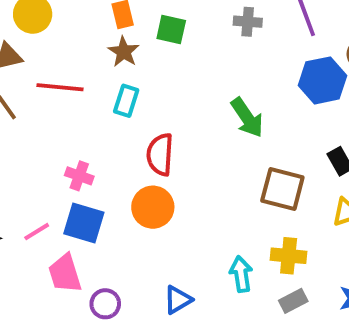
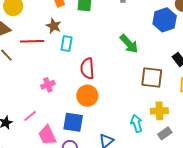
brown star: (124, 52) -> (54, 26), moved
pink cross: (79, 176) -> (48, 85), turned -32
blue square: (84, 223) -> (73, 122), moved

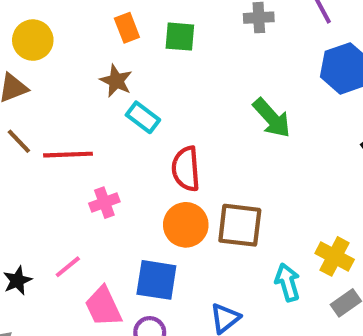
red line: (32, 41) -> (68, 155), moved
cyan rectangle: (67, 44) -> (143, 117), turned -63
brown square: (152, 78) -> (240, 225), moved
yellow cross: (159, 111) -> (335, 256), turned 30

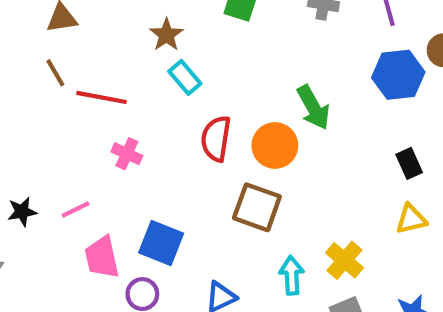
pink cross: (104, 203) -> (127, 154), turned 32
orange circle: (186, 225) -> (275, 146), moved

